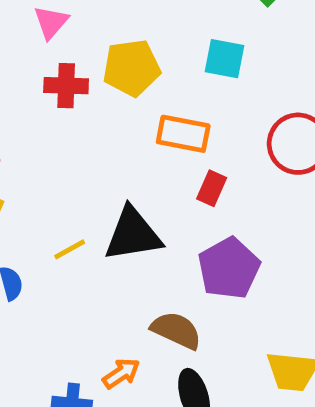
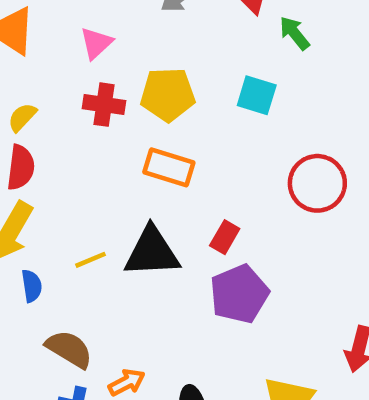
orange rectangle: (183, 134) -> (169, 167), moved
red rectangle: (212, 188) -> (225, 237), moved
brown semicircle: (176, 330) -> (69, 349), moved

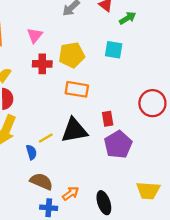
green arrow: (294, 33) -> (128, 18), turned 105
red circle: (317, 183) -> (152, 103), moved
red rectangle: (225, 237) -> (108, 119), turned -32
blue semicircle: (32, 286) -> (31, 152), moved

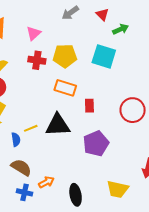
cyan square: (114, 50) -> (104, 56), size x1.4
red rectangle: (108, 119) -> (89, 106), moved

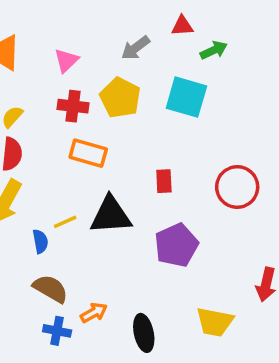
gray arrow: (70, 13) -> (135, 48), moved
red triangle: (102, 14) -> (182, 26), turned -48
yellow pentagon: (65, 56) -> (120, 98), turned 30
orange rectangle: (65, 88) -> (88, 153), moved

